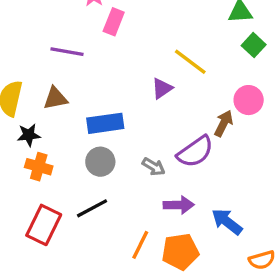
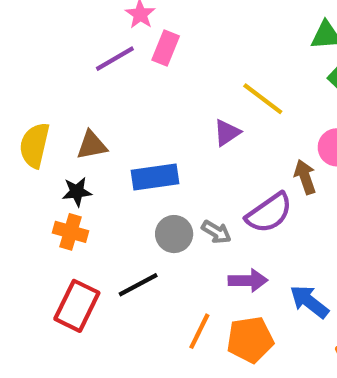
purple line: (67, 52) -> (115, 59), moved, turned -40
brown arrow: (224, 123) -> (305, 177), turned -45
black star: (29, 135) -> (77, 192), moved
gray circle: (100, 162) -> (174, 234), moved

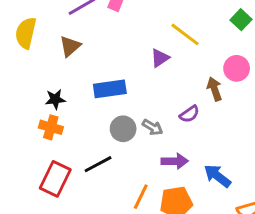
yellow semicircle: (35, 145) -> (26, 33), moved
brown triangle: (92, 145) -> (70, 46), moved, turned -30
purple semicircle: (269, 213) -> (189, 114), size x0.6

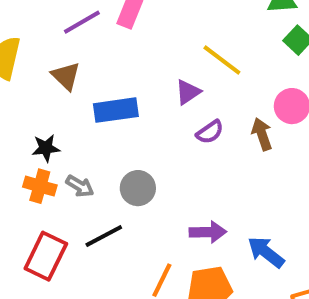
brown triangle: (70, 46) -> (66, 76), turned -35
blue rectangle: (110, 89) -> (116, 110), moved
purple semicircle: (189, 114) -> (210, 132), moved
gray arrow: (153, 127) -> (80, 186), moved

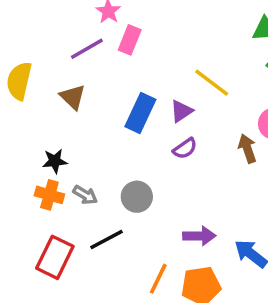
blue rectangle: (116, 110) -> (140, 113), moved, turned -57
purple semicircle: (210, 132) -> (185, 149), moved

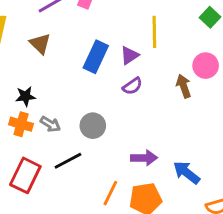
yellow line: (212, 83) -> (154, 32), turned 52

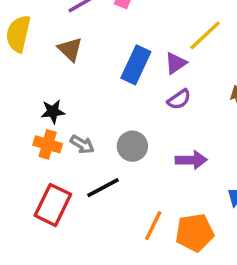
yellow line: (154, 32) -> (205, 35), turned 48
purple arrow: (144, 158) -> (191, 160), moved

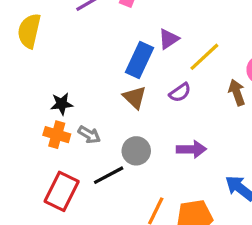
yellow line: (205, 35) -> (204, 57), moved
brown triangle: (70, 49) -> (135, 97), moved
purple triangle: (176, 63) -> (169, 39), moved
gray circle: (132, 146) -> (136, 151), moved

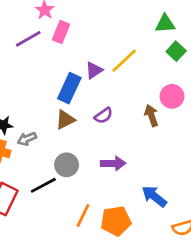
yellow line: (204, 57) -> (124, 61), moved
brown triangle: (135, 97) -> (65, 120), turned 50
gray arrow: (89, 135) -> (27, 139), moved, turned 126

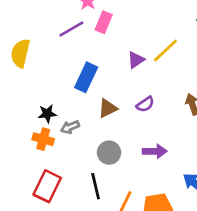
blue rectangle: (69, 88) -> (86, 77), moved
black line: (43, 185) -> (96, 186), moved, turned -75

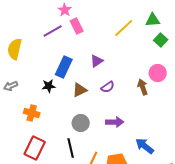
pink rectangle: (104, 22) -> (77, 26), turned -49
yellow line: (165, 50) -> (124, 28), moved
purple triangle: (136, 60) -> (97, 61), moved
black star: (47, 114) -> (49, 86), moved
gray arrow: (70, 127) -> (11, 86), moved

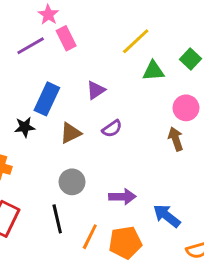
green triangle: (153, 20) -> (153, 71), moved
brown arrow: (143, 87) -> (176, 139), moved
purple arrow: (115, 122) -> (122, 197), moved

